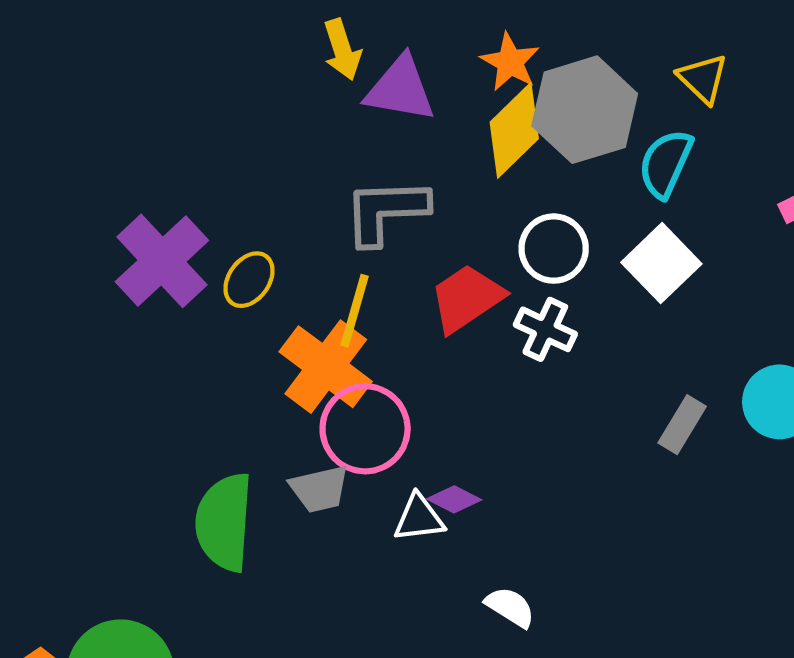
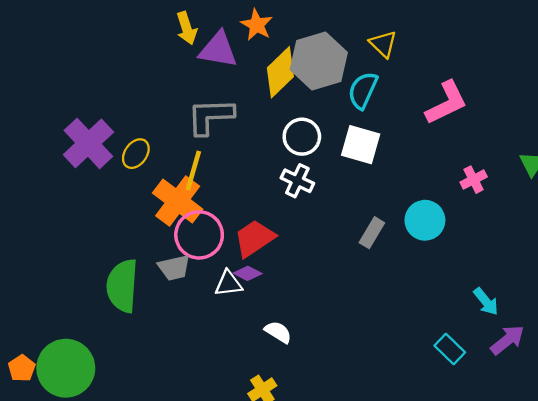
orange star: (510, 62) -> (257, 25), moved
white square: (661, 263) -> (361, 145), turned -30
red trapezoid: (467, 298) -> (254, 238), moved

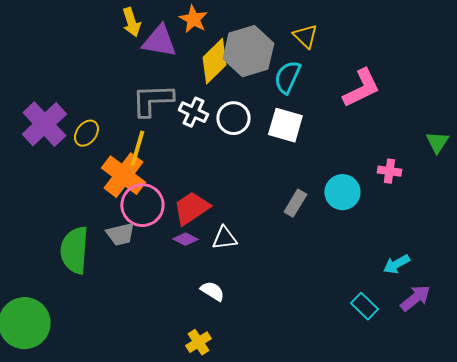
pink cross: (474, 180) -> (389, 171), moved, turned 35
white cross: (297, 181) -> (193, 112), moved
white triangle: (228, 283) -> (224, 238), moved
cyan arrow: (486, 302) -> (396, 264), turned 100

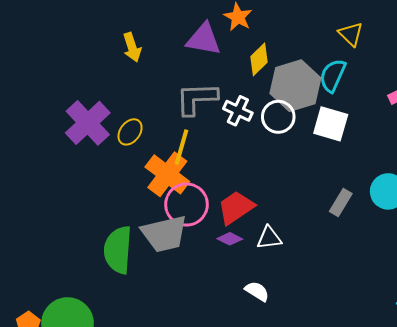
yellow arrow: (131, 22) -> (132, 47), moved
gray hexagon: (248, 51) -> (295, 86), moved
yellow diamond: (214, 61) -> (259, 59), size x0.7
gray trapezoid: (120, 234) -> (164, 234), size x1.6

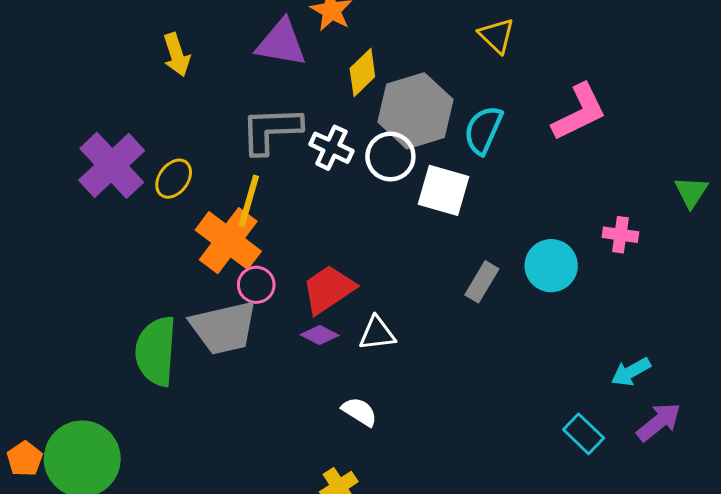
cyan semicircle: (333, 75) -> (483, 130), moved
white square: (331, 124) -> (444, 190), moved
pink circle: (186, 205) -> (256, 285), size x0.6

